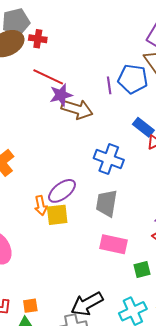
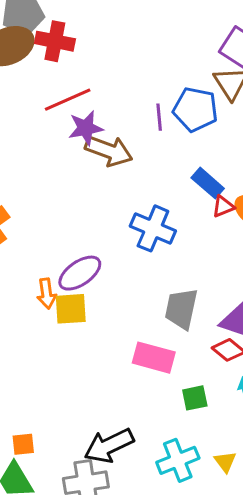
red cross: (38, 39) -> (55, 41), size x1.4
red line: (48, 77) -> (68, 100), turned -52
gray trapezoid: (106, 203) -> (181, 309), moved

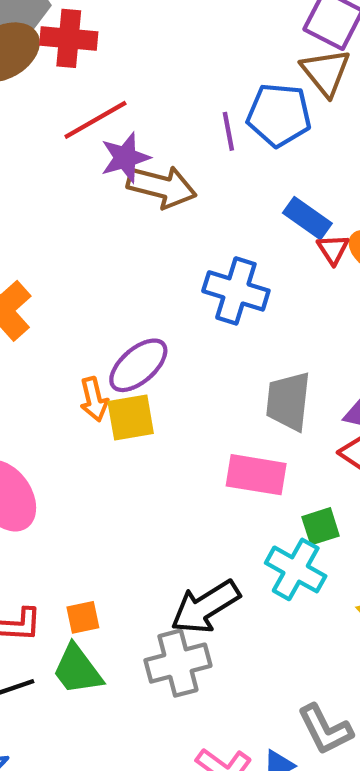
red triangle: (223, 207) -> (333, 249), turned -35
cyan cross: (178, 460) -> (296, 569), moved, turned -33

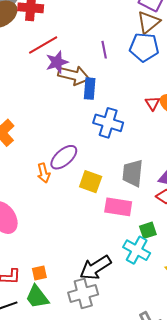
brown triangle: (326, 72) -> (148, 22), turned 30
blue pentagon: (279, 115) -> (144, 47), moved
blue rectangle: (307, 218) -> (90, 89), moved, turned 60
yellow square: (131, 418) -> (91, 182), moved, turned 30

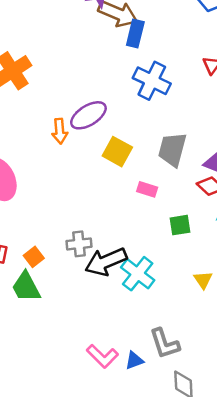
pink rectangle: (118, 207) -> (147, 189), size x0.6
cyan cross: (137, 250) -> (138, 274), moved
orange square: (39, 273) -> (34, 257), turned -35
gray cross: (83, 293) -> (79, 244), moved, size x0.7

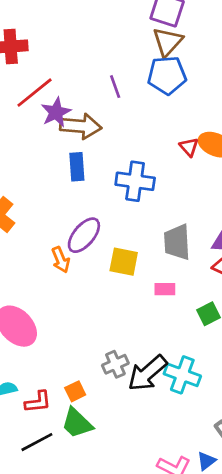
blue rectangle: (135, 34) -> (77, 167), moved
orange square: (34, 257) -> (75, 391), turned 30

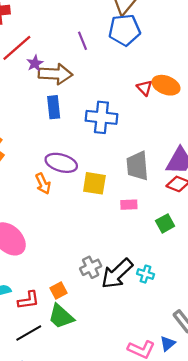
purple star: (56, 112) -> (35, 63), size x0.7
purple ellipse: (84, 235) -> (61, 163), turned 68
cyan cross: (182, 375) -> (146, 274), size x0.6

